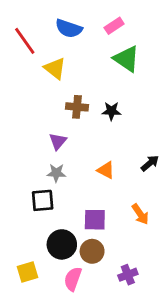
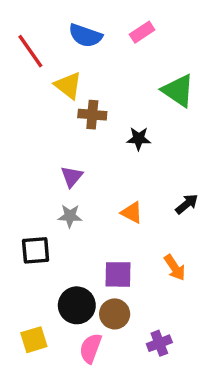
green triangle: (126, 59) -> (178, 91), moved
brown cross: (77, 107) -> (92, 115), moved
black square: (43, 200) -> (36, 250), moved

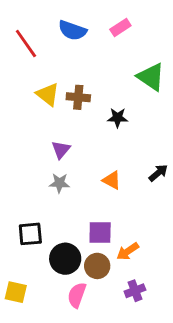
yellow triangle: (68, 85) -> (48, 94), moved
black square: (36, 250) -> (30, 234), moved
orange arrow: (175, 268) -> (128, 251), moved, turned 90
yellow square: (34, 340) -> (16, 292), moved, turned 30

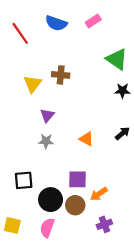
yellow triangle: (48, 94) -> (33, 84), moved, turned 30
black star: (118, 118) -> (122, 91), moved
pink semicircle: (77, 295) -> (47, 228), moved

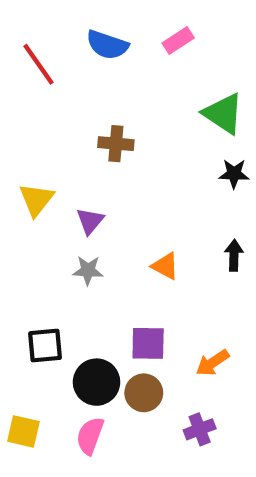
yellow triangle: (33, 84) -> (36, 199), moved
black arrow: (122, 133) -> (234, 255), turned -48
orange arrow: (99, 194) -> (213, 363), moved

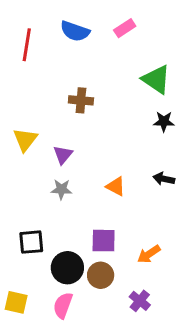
red line: (39, 64) -> (27, 45), turned 44
black arrow: (234, 255) -> (164, 179), turned -80
purple cross: (200, 429) -> (140, 301), turned -30

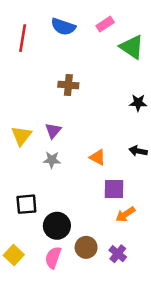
green triangle: (156, 79) -> (132, 47), moved
yellow triangle: (25, 140) -> (21, 136), moved
purple square: (104, 241) -> (114, 189), moved
brown circle: (101, 275) -> (86, 247), moved
yellow square: (16, 302) -> (14, 255), turned 30

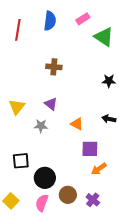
blue semicircle: (63, 27) -> (50, 21), turned -102
purple triangle: (53, 131) -> (51, 104), moved, turned -32

